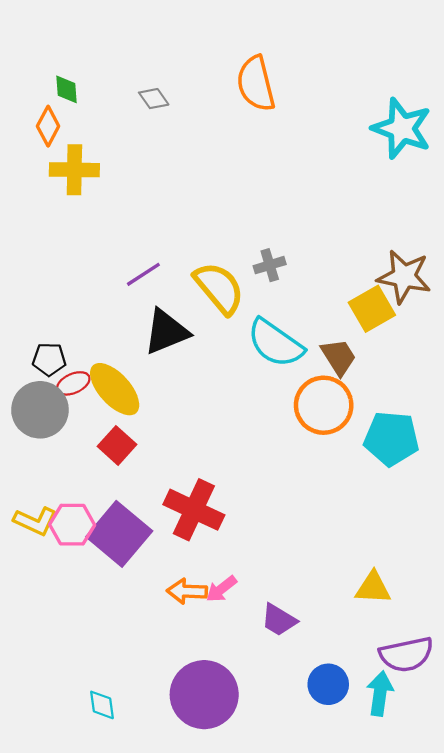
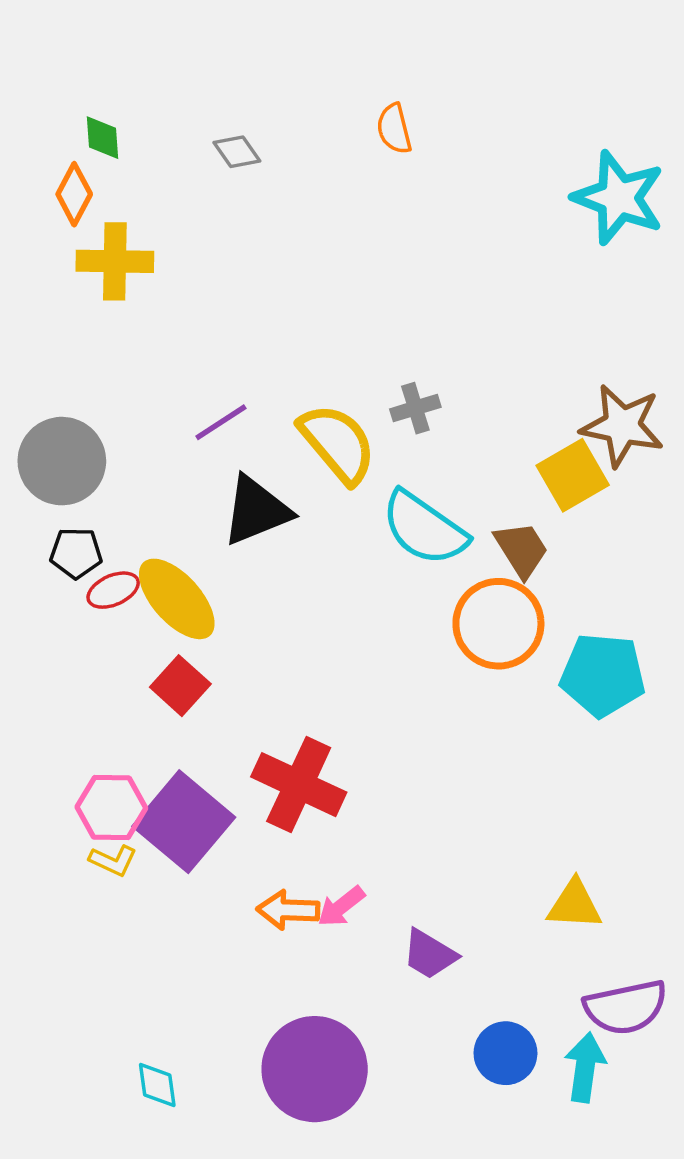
orange semicircle: (256, 84) -> (394, 129), size x0.6
gray circle: (40, 410) -> (62, 461), moved
yellow L-shape: (35, 521) -> (113, 861), moved, size x0.7

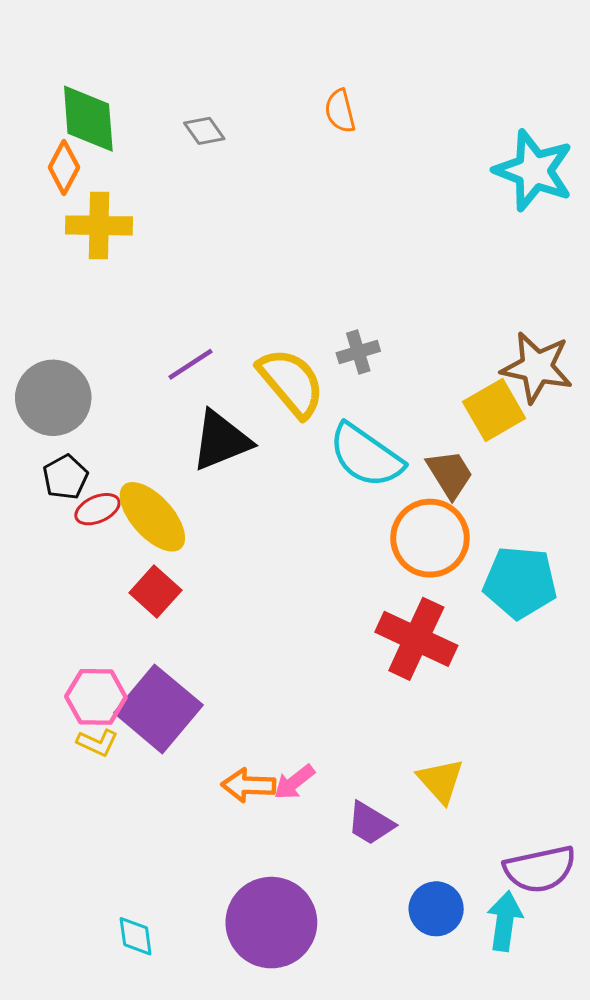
green diamond: (103, 138) -> (88, 119), size x1.8
black pentagon: (76, 553) -> (65, 477), turned -30
red cross: (299, 785) -> (416, 639), moved
yellow triangle: (574, 905) -> (441, 781), moved, turned 45

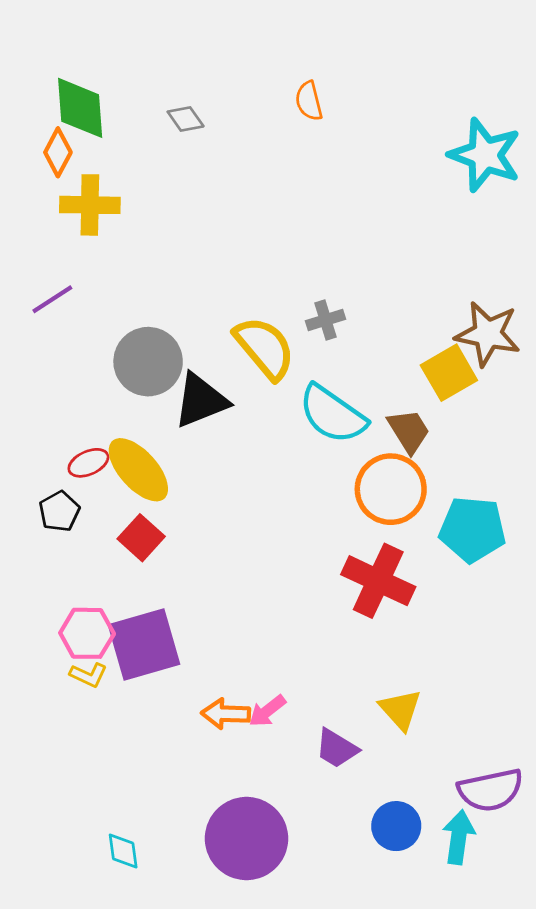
purple line: (191, 364) -> (52, 299), moved
gray circle: (53, 398) -> (148, 362), moved
black pentagon: (65, 477) -> (59, 511), moved
purple square: (158, 709) -> (144, 644), turned 34

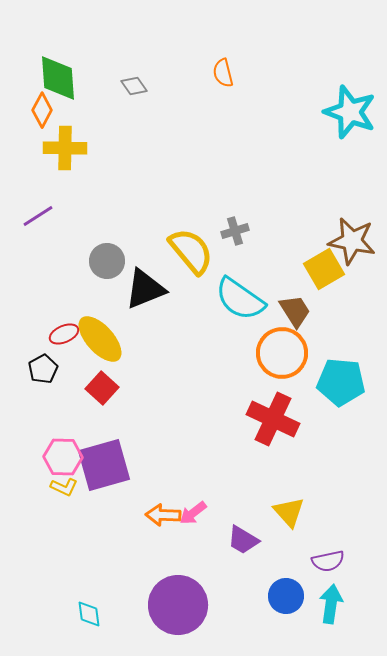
gray circle: (148, 362) -> (107, 261), size x0.7
purple semicircle: (491, 790) -> (328, 561), moved, size x0.7

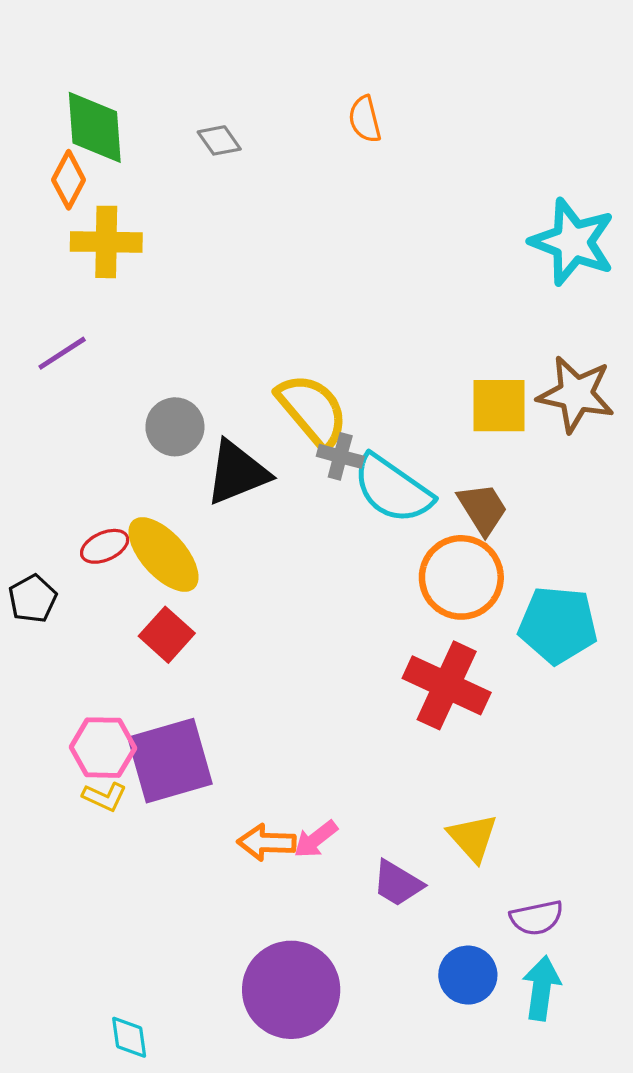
cyan star: (350, 112) -> (573, 242), moved
gray cross: (235, 231) -> (340, 456), moved, turned 32
yellow square: (324, 269) -> (499, 406), moved, turned 30
black pentagon: (43, 369) -> (33, 599), moved
cyan diamond: (89, 614) -> (129, 1037), moved

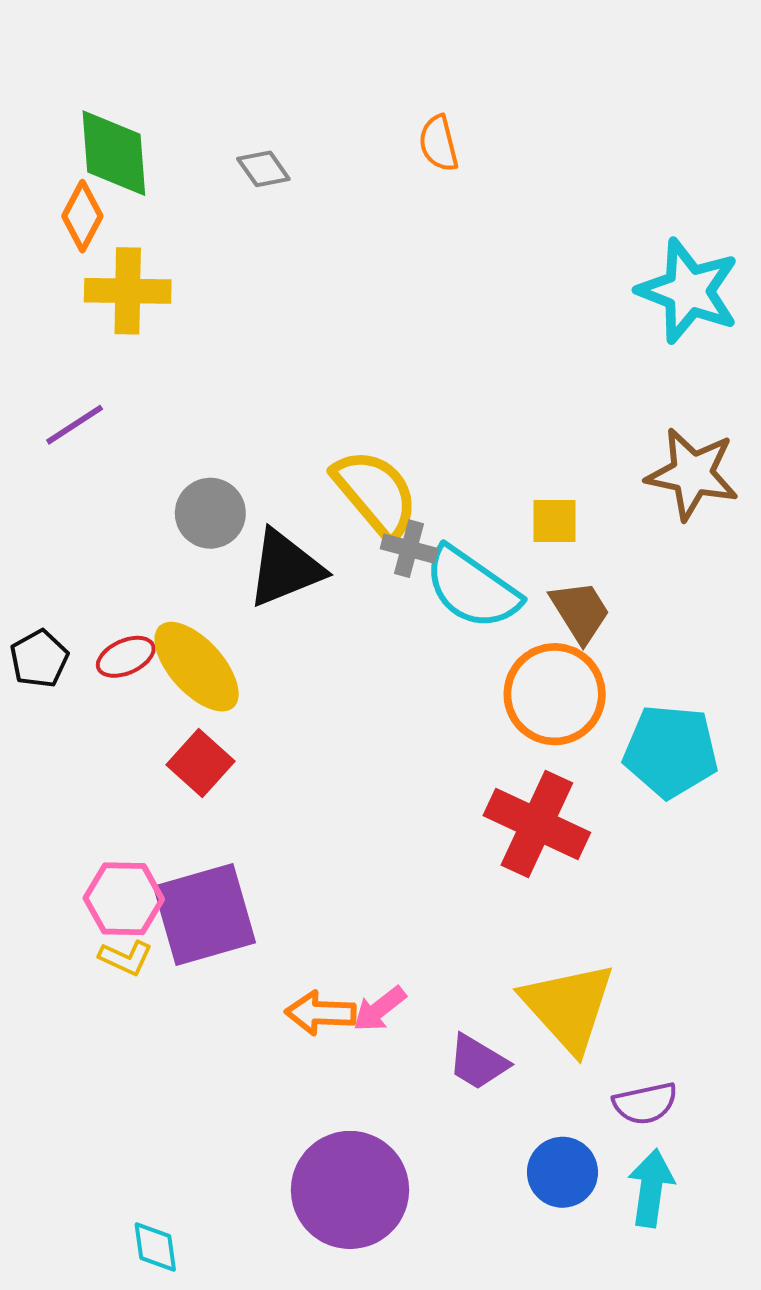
yellow square: (499, 406) -> (555, 521), moved, size x0.7
black pentagon: (33, 599) -> (39, 659), moved
yellow triangle: (473, 838) -> (568, 1007), size x1.6

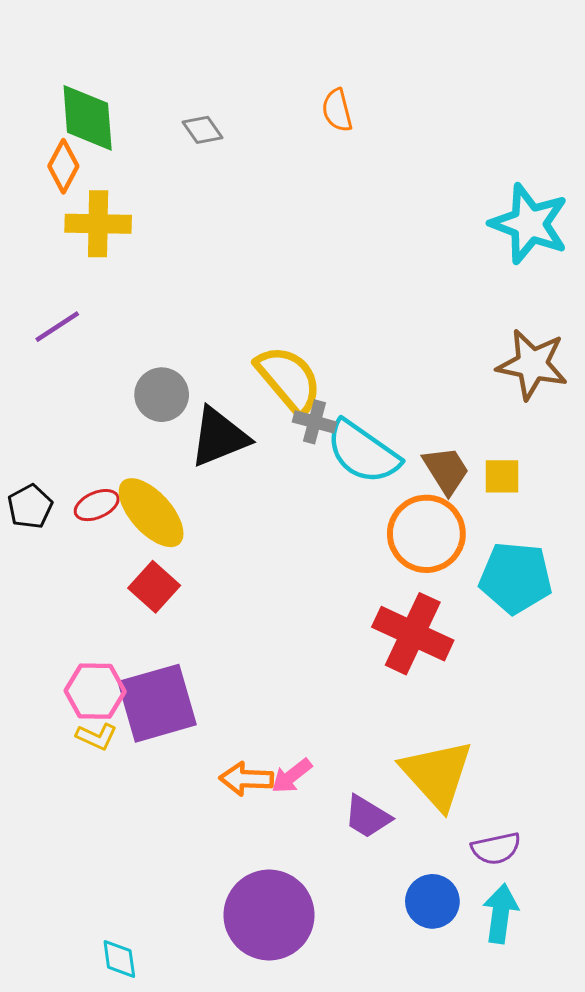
yellow square: (555, 521) -> (502, 476), moved

